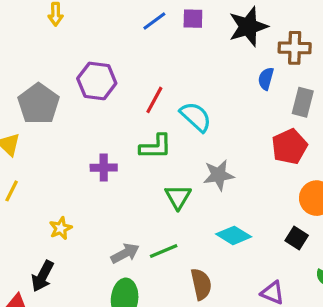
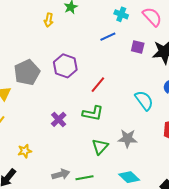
purple square: (193, 19) -> (138, 47), moved
cyan semicircle: (196, 117) -> (144, 100), moved
purple cross: (104, 168) -> (59, 119), turned 35

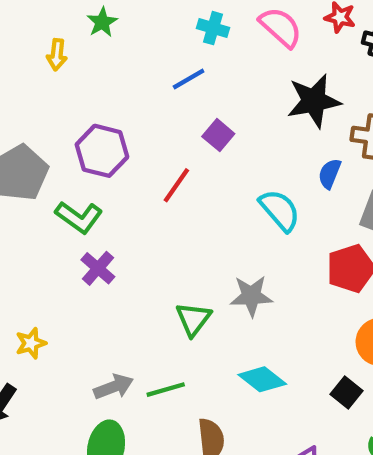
purple square: (138, 47) -> (218, 135), moved, turned 32
green L-shape: (93, 113) -> (79, 217), moved, turned 30

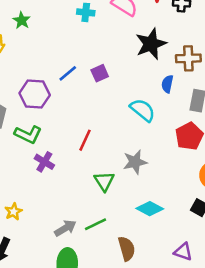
blue line: (189, 79) -> (68, 73), moved
purple square: (218, 135) -> (100, 73), turned 36
red line: (176, 185) -> (85, 140), moved

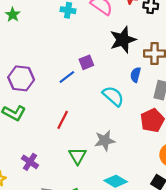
blue line: (68, 73) -> (67, 77), moved
purple square: (100, 73) -> (86, 62), moved
purple cross: (44, 162) -> (30, 162), moved

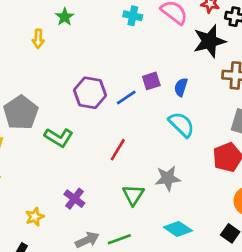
black star: (123, 40) -> (209, 41), moved
blue semicircle: (135, 75) -> (181, 87), moved
purple hexagon: (21, 78) -> (90, 93), moved

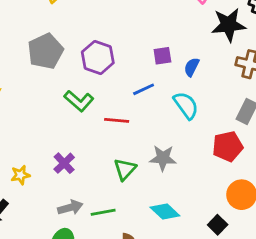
blue line: (126, 97) -> (144, 89), moved
gray pentagon: (21, 113) -> (45, 51), moved
green L-shape: (59, 137) -> (79, 101), moved
red line: (118, 150) -> (117, 120), turned 55

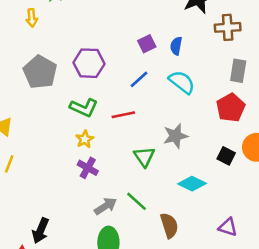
yellow star: (20, 175) -> (85, 139), moved
green line: (103, 212) -> (137, 201), turned 70
black square: (218, 225) -> (226, 156), moved

